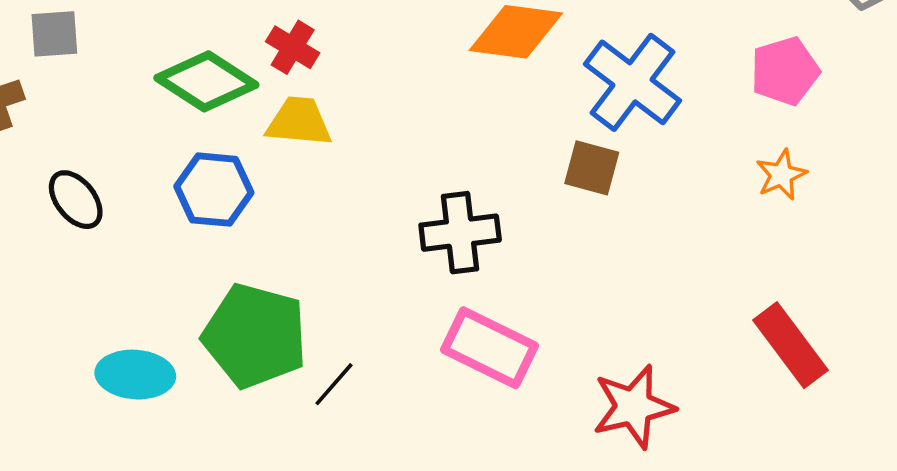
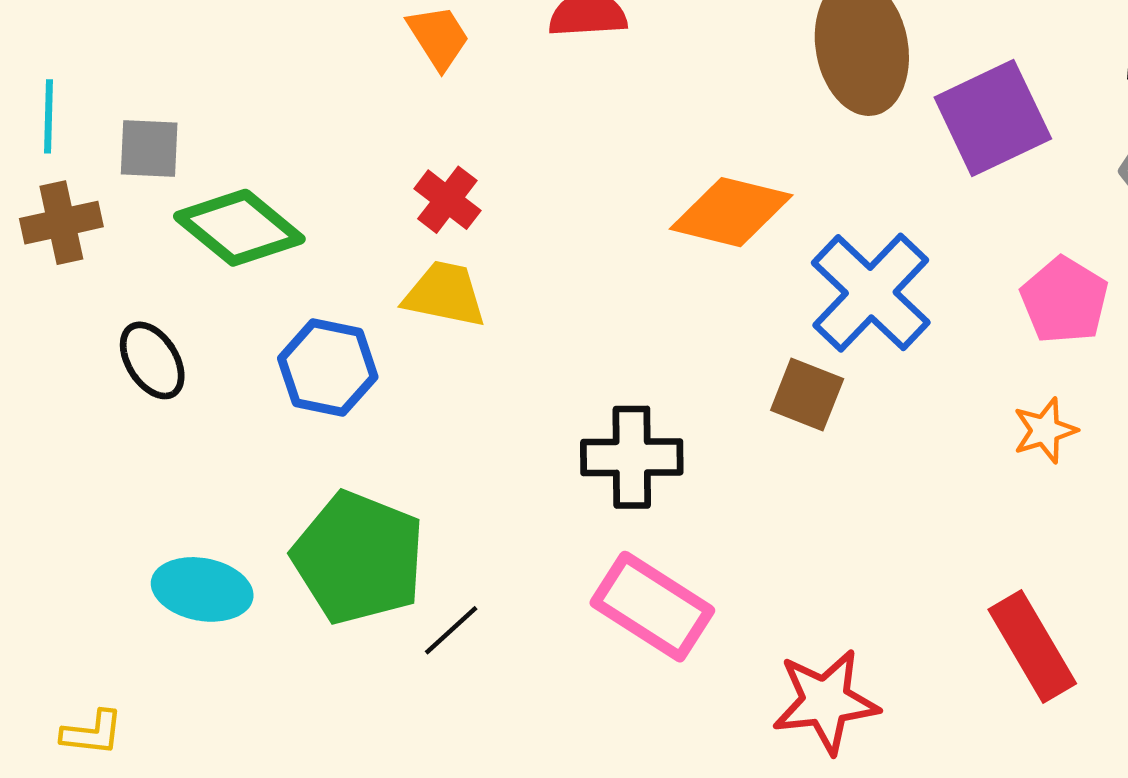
pink pentagon: (785, 71) -> (1064, 300), turned -30
green diamond: (206, 81) -> (239, 228), moved

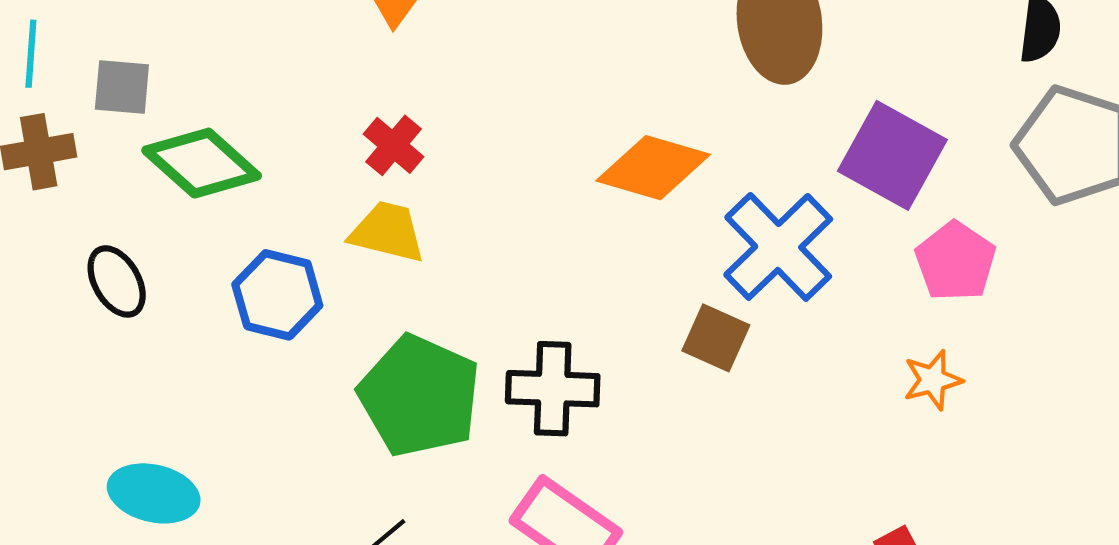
purple square: (993, 118) -> (892, 155), moved, turned -38
green pentagon: (359, 558) -> (420, 396), moved

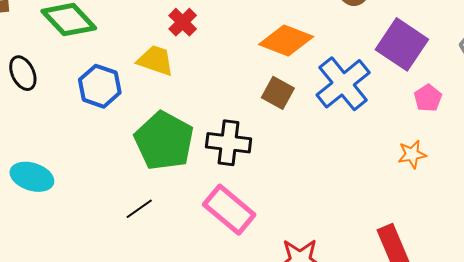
red cross: (394, 145) -> (183, 22), moved
pink pentagon: (955, 261) -> (428, 98), size x0.7
brown square: (716, 338) -> (278, 93), moved

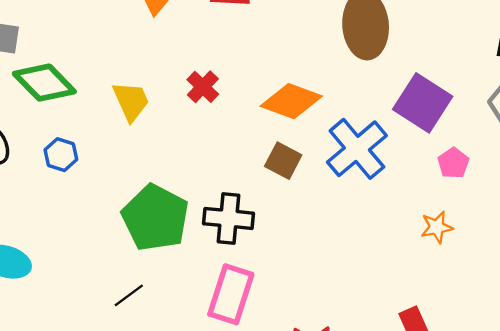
red cross: (183, 22) -> (203, 87), moved
yellow trapezoid: (155, 60) -> (131, 101), moved, turned 48
blue hexagon: (100, 86) -> (61, 155), moved, size x0.7
pink rectangle: (229, 210) -> (231, 294), turned 69

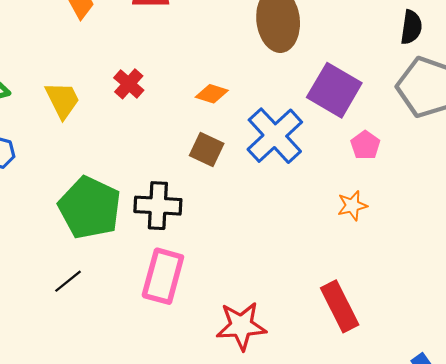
orange diamond: (291, 101) -> (212, 94), size x0.6

